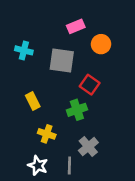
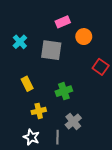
cyan cross: (24, 50) -> (20, 42), turned 32
red square: (90, 85) -> (101, 67), moved
yellow cross: (47, 134) -> (39, 111), turned -32

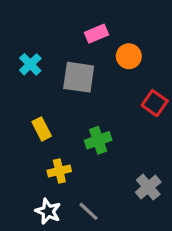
gray cross: (73, 121) -> (148, 187), moved
gray line: (58, 137) -> (88, 211), turned -48

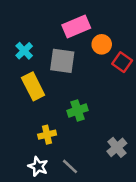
pink rectangle: (97, 34) -> (76, 27), size x1.5
red square: (155, 103) -> (122, 62), moved
yellow rectangle: (42, 129) -> (33, 86), moved, size x1.5

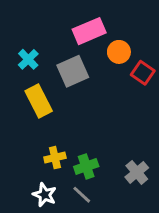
gray square: (62, 61) -> (73, 71), turned -32
green cross: (78, 110) -> (86, 166), moved

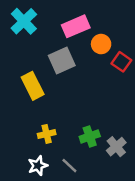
cyan cross: (28, 59) -> (24, 21), moved, size x1.5
green cross: (86, 166) -> (90, 136), moved
white star: (45, 195) -> (38, 166), turned 30

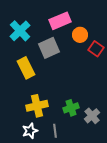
cyan cross: (24, 21) -> (20, 31), moved
yellow cross: (47, 134) -> (37, 106), size x1.5
gray line: (69, 166) -> (55, 131), turned 40

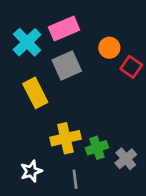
pink rectangle: (60, 21) -> (64, 28), moved
yellow cross: (37, 106) -> (65, 138), moved
white star: (30, 131) -> (31, 171), moved

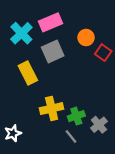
white star: (31, 171) -> (13, 133), moved
gray line: (75, 179) -> (71, 137), moved, turned -32

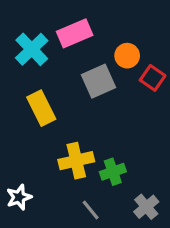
gray square: (53, 52) -> (99, 81), moved
gray cross: (99, 125) -> (146, 207), moved
gray line: (71, 137) -> (91, 210), moved

